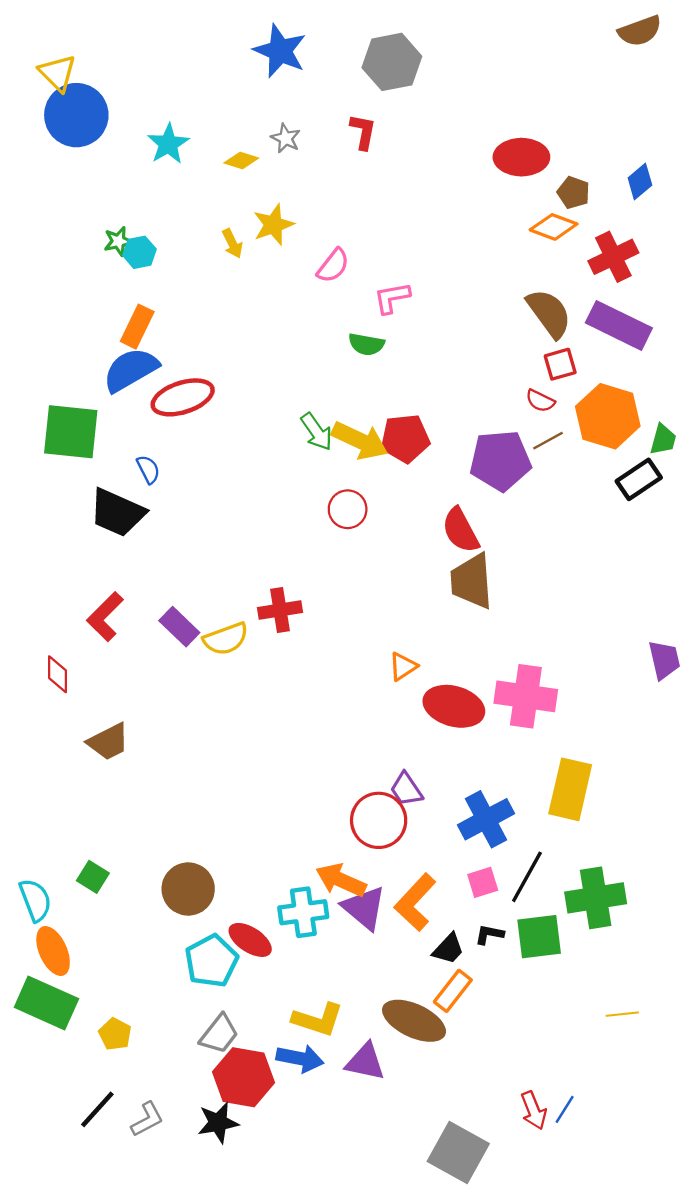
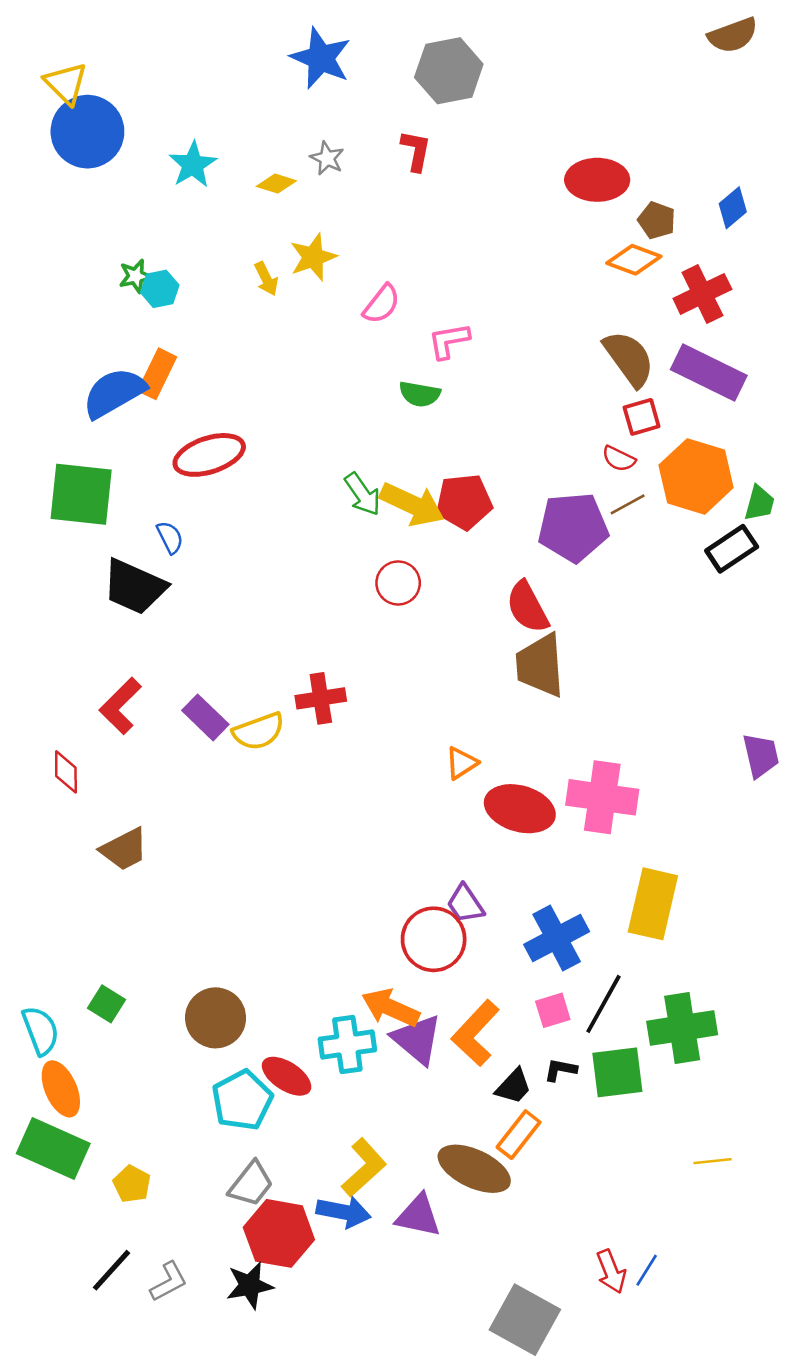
blue semicircle: (131, 370) -> (114, 393), moved
yellow L-shape: (318, 1020) -> (364, 1167), turned -60

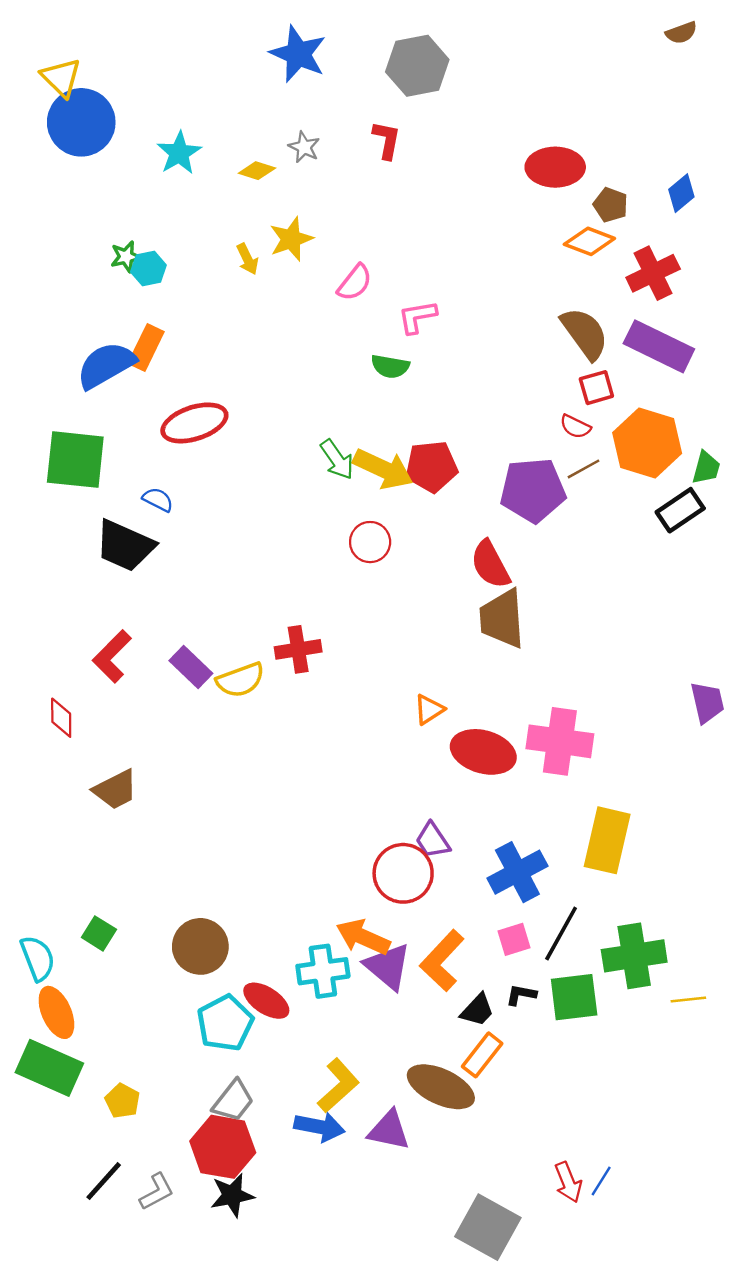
brown semicircle: (733, 35) -> (681, 33), size x0.7
blue semicircle: (170, 537) -> (158, 500), turned -36
yellow line: (713, 1161) -> (688, 999), moved
red hexagon: (279, 1233) -> (223, 1147), moved

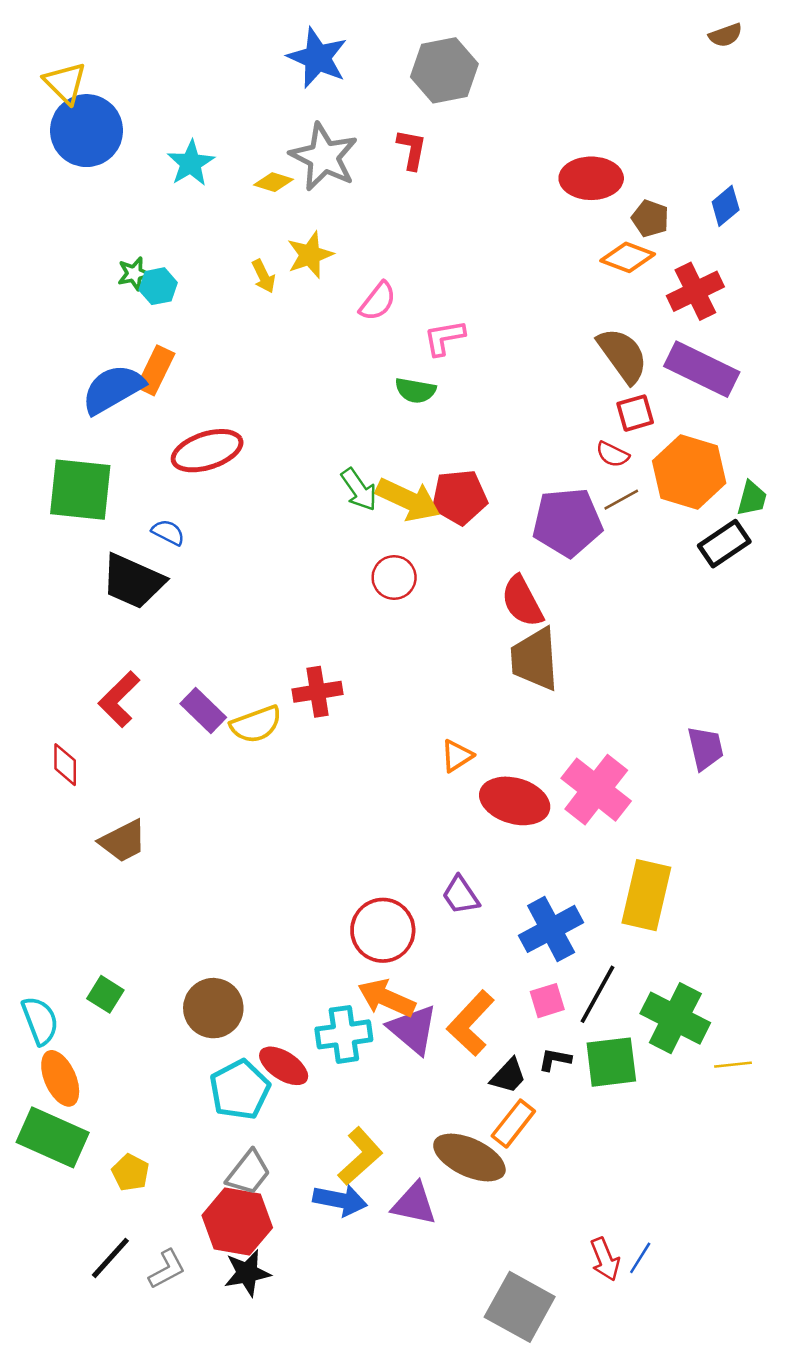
gray star: (304, 147) -> (324, 157), size x2.0
purple trapezoid: (707, 702) -> (705, 748), moved
pink cross: (560, 741) -> (596, 790), turned 30
red circle: (403, 873) -> (383, 930), moved
green cross: (634, 956) -> (675, 1018), turned 36

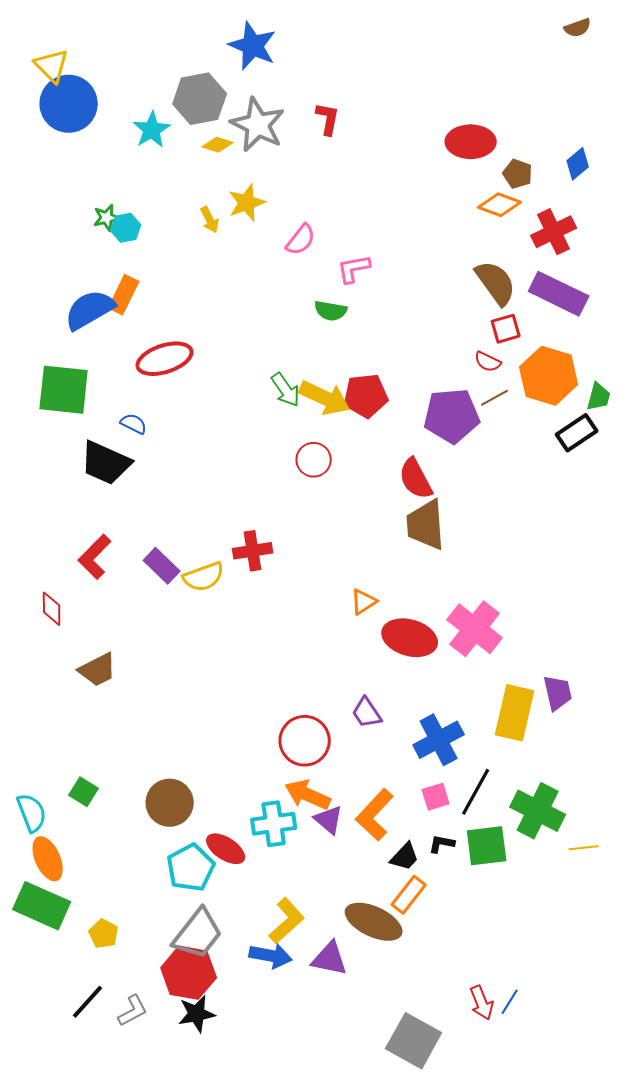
gray hexagon: (444, 70) -> (200, 99), moved
purple trapezoid: (705, 748) -> (558, 693), moved
purple triangle: (413, 1029) -> (329, 820), size x0.7
gray trapezoid: (248, 1173) -> (198, 934), size x1.4

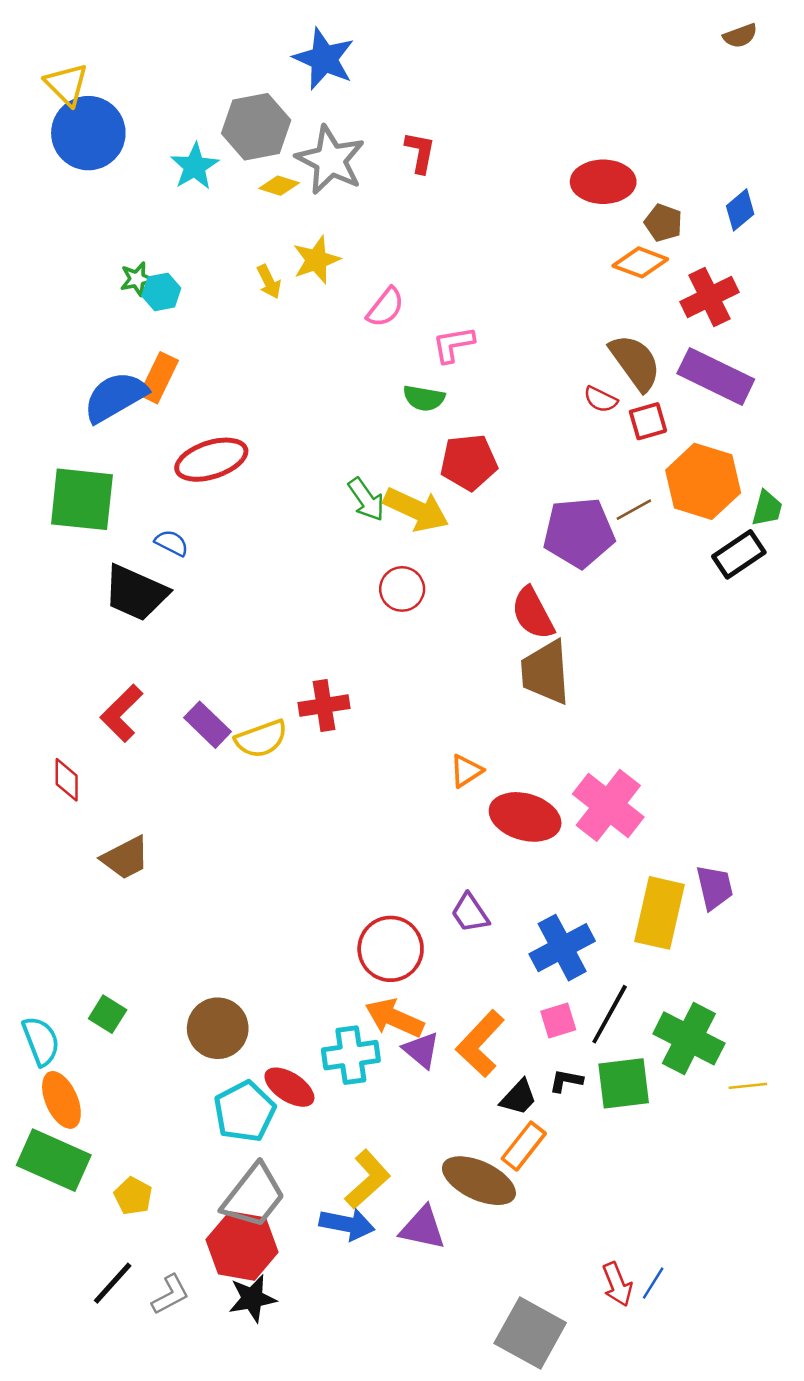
red semicircle: (488, 362) -> (601, 399), moved
red pentagon: (366, 396) -> (469, 462), moved

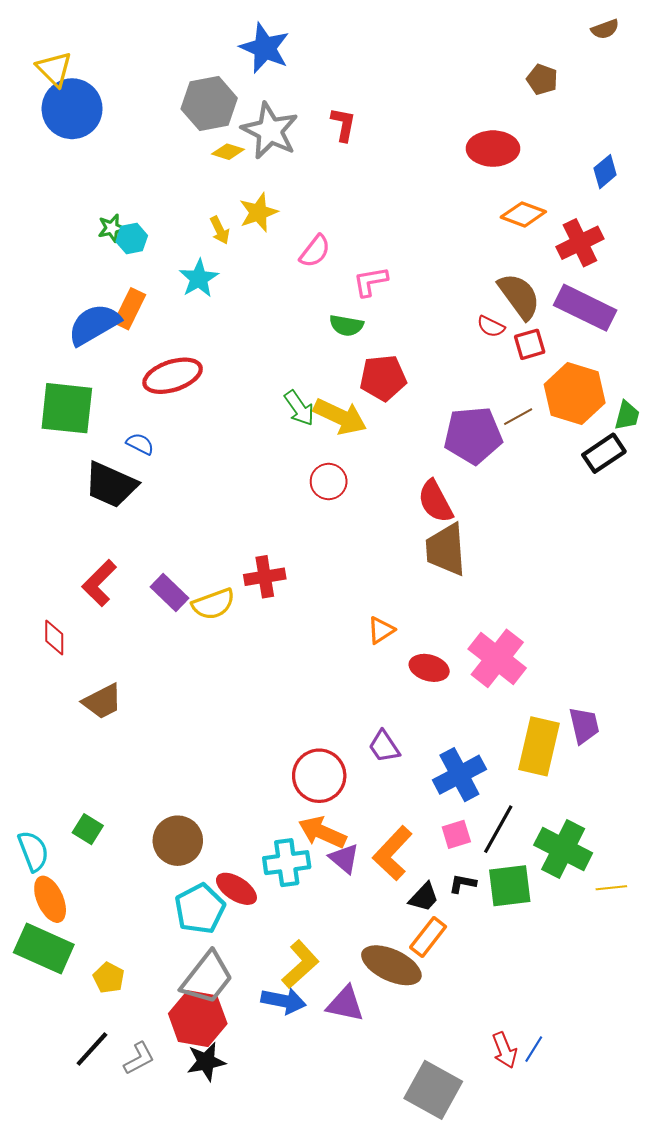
cyan star: (195, 166) -> (199, 278), moved
brown pentagon: (663, 223) -> (542, 79), moved
red ellipse: (525, 817) -> (429, 668), size x0.7

